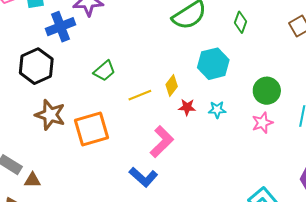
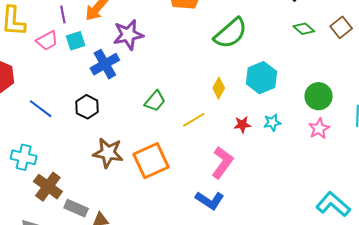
green diamond: (240, 22) -> (304, 29), moved, turned -60
black hexagon: (36, 66) -> (87, 107), size x0.7
yellow diamond: (172, 85) -> (219, 88), moved

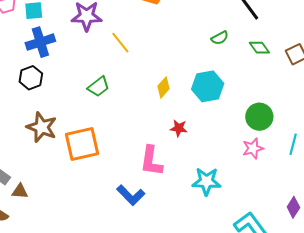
green semicircle: (231, 33) -> (220, 38), moved, size x0.5
blue cross: (105, 64) -> (40, 42), moved
yellow line: (194, 120) -> (120, 43), moved, turned 70
cyan star: (272, 122) -> (206, 181), moved, size x1.6
pink L-shape: (222, 163) -> (151, 161), turned 140

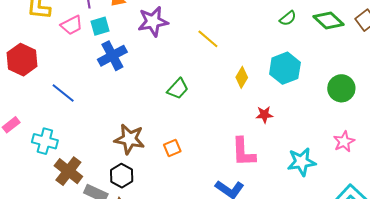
yellow line: (120, 43) -> (208, 39), moved
green diamond: (259, 48) -> (329, 20), size x1.4
black hexagon: (31, 78) -> (122, 176), moved
orange square: (82, 144) -> (172, 148), size x0.5
pink star: (253, 148) -> (344, 142), moved

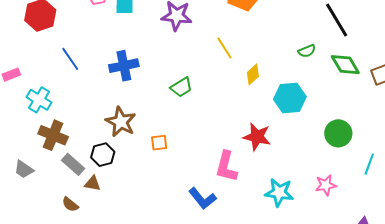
blue cross: (112, 56) -> (124, 66), moved
yellow diamond: (242, 77) -> (253, 74), moved
red star: (264, 115) -> (257, 137), size x1.6
brown cross: (68, 171) -> (53, 135), turned -32

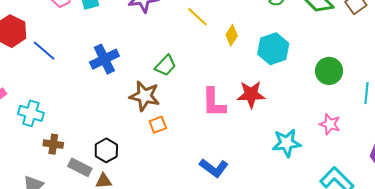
blue line: (70, 59) -> (44, 51), moved
brown star: (121, 122) -> (145, 96), moved
brown cross: (53, 135) -> (53, 144), size x0.7
pink L-shape: (226, 167) -> (214, 103), moved
pink star: (326, 185) -> (330, 124), turned -30

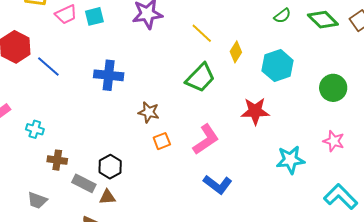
blue cross: (104, 59) -> (109, 75), turned 32
green trapezoid: (165, 66) -> (200, 78), moved, size x1.4
brown star: (145, 96) -> (149, 112), size x0.7
pink L-shape: (214, 103) -> (206, 139), moved, turned -124
cyan cross: (31, 113) -> (35, 129), size x0.7

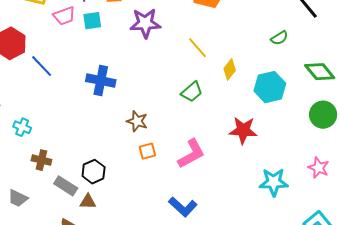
green diamond: (323, 20) -> (320, 72), moved
green trapezoid: (200, 78) -> (192, 92), size x0.7
blue L-shape: (218, 184) -> (183, 207), moved

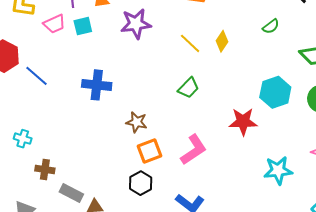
yellow diamond: (230, 69) -> (222, 41), moved
cyan hexagon: (270, 87) -> (275, 92), moved
orange square: (147, 151) -> (150, 151), size x1.4
black hexagon: (94, 172) -> (141, 183), moved

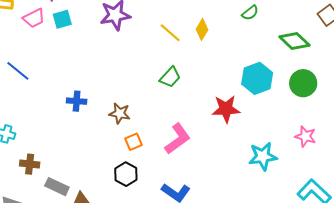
blue cross: (97, 85) -> (77, 101), moved, size x0.7
orange square: (150, 151) -> (134, 142), size x0.7

